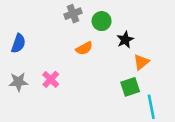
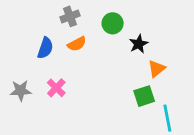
gray cross: (73, 14) -> (70, 16), moved
blue semicircle: (18, 43) -> (45, 48), moved
orange semicircle: (84, 48) -> (77, 44), moved

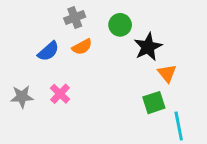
black star: (139, 44) -> (148, 47), size x1.4
blue semicircle: (45, 48) -> (48, 51), turned 30
orange triangle: (156, 69) -> (167, 73), turned -30

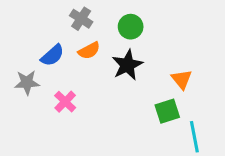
gray cross: (75, 18) -> (81, 19), turned -36
black star: (148, 47) -> (127, 65), moved
gray star: (22, 97) -> (27, 82), moved

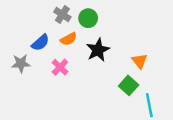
green circle: (131, 27) -> (88, 18), moved
pink cross: (65, 102) -> (60, 67), moved
green square: (167, 111) -> (129, 85), turned -30

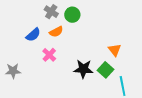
black star: (98, 50) -> (83, 69), moved, turned 30
gray star: (21, 63) -> (13, 71), moved

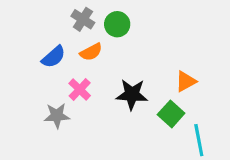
orange triangle: (115, 50) -> (186, 81), turned 40
black star: (83, 69) -> (132, 94), moved
gray star: (13, 71) -> (57, 116), moved

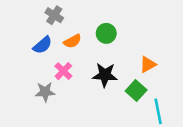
gray cross: (83, 19) -> (54, 15), moved
green circle: (117, 24) -> (106, 33), moved

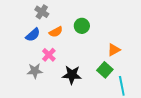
black star: (105, 75) -> (72, 75), moved

